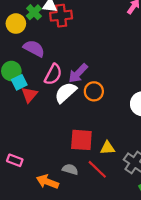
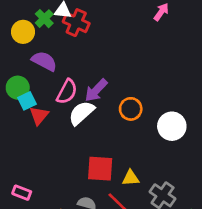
red cross: (61, 16) -> (76, 23), turned 30
orange circle: (94, 91) -> (131, 109), moved

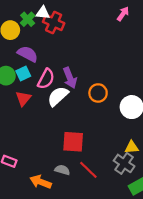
purple arrow: (96, 90) -> (70, 78), turned -66
cyan square: (27, 101) -> (23, 73), moved
yellow triangle: (131, 178) -> (132, 147), moved

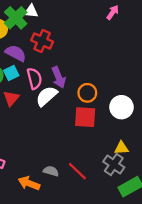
green cross: (28, 19) -> (16, 18), size x1.5
red cross: (54, 23) -> (42, 41), moved
pink semicircle: (46, 79) -> (34, 78), turned -42
red square: (73, 142) -> (85, 117), moved

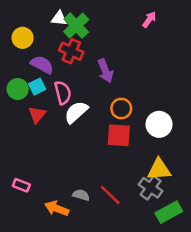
green cross: (16, 18) -> (76, 26), moved
purple arrow: (59, 77) -> (105, 71), moved
yellow triangle: (121, 148) -> (159, 169), size x1.5

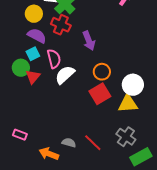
yellow circle: (23, 38) -> (34, 14), moved
green circle: (18, 89) -> (21, 68), moved
red square: (119, 135) -> (100, 94), turned -35
yellow triangle: (159, 169) -> (128, 104), moved

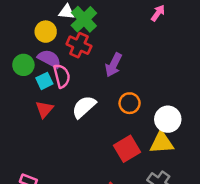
purple arrow: (89, 41) -> (113, 65), turned 48
pink semicircle: (54, 59) -> (62, 76), moved
green circle: (21, 68) -> (23, 65), moved
red square: (100, 94) -> (127, 149), moved

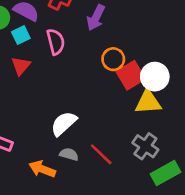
pink semicircle: (62, 76) -> (56, 42), moved
white semicircle: (84, 107) -> (64, 123), moved
red square: (127, 149) -> (131, 75), moved

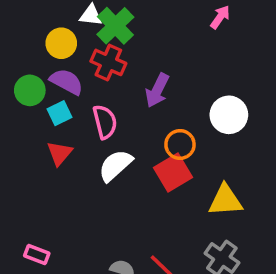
red square: (131, 75) -> (173, 172), moved
white circle: (155, 77) -> (229, 115), moved
white semicircle: (64, 123) -> (115, 165), moved

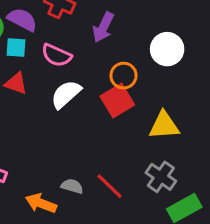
cyan square: (59, 113) -> (16, 48), turned 30
pink semicircle: (105, 122) -> (57, 55), turned 128
red triangle: (59, 153) -> (16, 83), turned -50

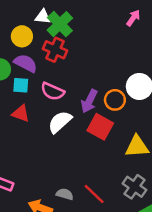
purple arrow: (103, 27) -> (89, 101), moved
orange circle: (124, 76) -> (115, 100), moved
red square: (117, 101) -> (100, 127), turned -30

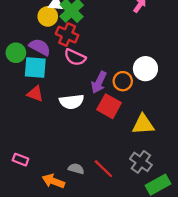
yellow circle: (22, 36) -> (48, 16), moved
cyan square: (21, 85) -> (35, 68), size x1.5
pink semicircle: (53, 91) -> (75, 57), moved
white semicircle: (60, 122) -> (72, 102), turned -145

